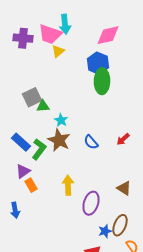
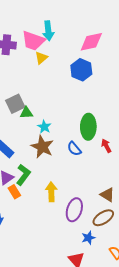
green ellipse: (102, 81) -> (88, 127), moved
red arrow: (123, 139) -> (106, 146), turned 104
green L-shape: (39, 149) -> (23, 175), moved
brown ellipse: (120, 225) -> (103, 218), moved, turned 35

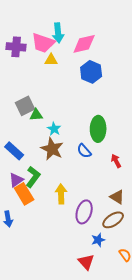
pink diamond: (91, 42) -> (84, 44), moved
yellow triangle: (41, 58) -> (51, 60), turned 40
red arrow: (106, 146) -> (116, 161), moved
orange rectangle: (14, 192) -> (24, 194), size x1.5

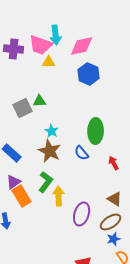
green triangle: (36, 115) -> (40, 101), moved
green L-shape: (33, 177) -> (46, 182), moved
blue star: (98, 240) -> (114, 239), moved

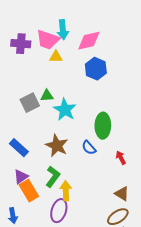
cyan star: (52, 131) -> (65, 110), moved, size x1.6
purple ellipse: (82, 214) -> (59, 211), moved

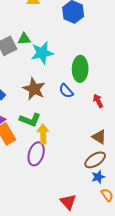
cyan star: (65, 110) -> (42, 53), turned 30
green L-shape: (53, 177) -> (30, 120), turned 75

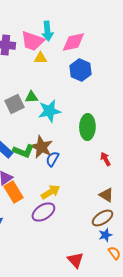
blue semicircle: (66, 91) -> (52, 159), moved, turned 70
green L-shape: (30, 120) -> (23, 151), moved
yellow arrow: (43, 134) -> (50, 192), turned 60
purple ellipse: (36, 154) -> (43, 212), turned 40

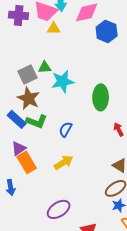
blue hexagon: (80, 70) -> (107, 31), moved
brown star: (41, 147) -> (29, 98), moved
purple ellipse: (43, 212) -> (59, 209), moved

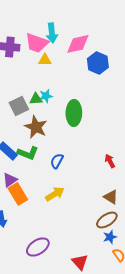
cyan star: (63, 81) -> (46, 96), moved, size x0.6
green ellipse: (101, 97) -> (74, 113), moved
brown star: (29, 98) -> (36, 127), moved
purple ellipse: (59, 209) -> (38, 247), moved

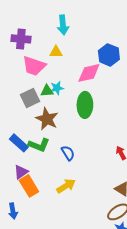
pink trapezoid: (37, 43) -> (34, 66), moved
pink diamond: (78, 44) -> (89, 73), moved
blue semicircle: (57, 161) -> (68, 153), turned 119

